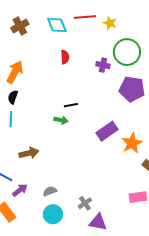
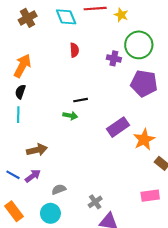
purple arrow: (20, 190) -> (33, 176), moved
cyan circle: (53, 214) -> (50, 213), moved

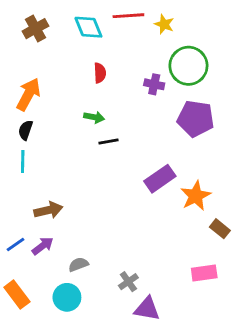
green arrow: (70, 116) -> (94, 117), moved
blue line: (13, 175) -> (15, 244), turned -64

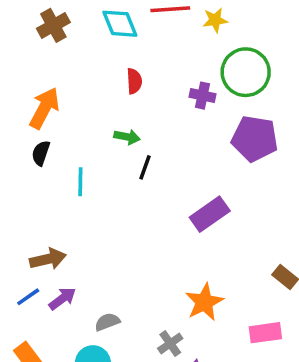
yellow star: (164, 24) -> (215, 20), turned -30
black line: (108, 142) -> (145, 167), turned -60
cyan line: (23, 162) -> (80, 182), moved
orange star: (196, 196) -> (204, 302), moved
brown arrow: (48, 210) -> (48, 259), moved

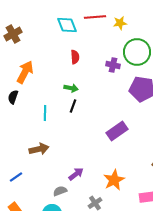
brown cross: (53, 25) -> (13, 34), moved
black semicircle: (41, 153) -> (13, 97), moved
black line: (145, 167) -> (73, 106), moved
brown arrow: (48, 259) -> (39, 149), moved
purple arrow: (62, 299) -> (76, 174), moved

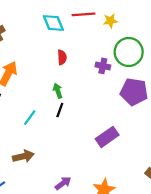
green arrow: (71, 88) -> (58, 91), turned -120
cyan line: (45, 113) -> (30, 118), turned 35

